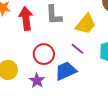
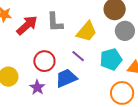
red arrow: (26, 18) -> (27, 25), turned 55

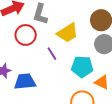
red circle: (44, 61) -> (26, 35), moved
blue trapezoid: (66, 78) -> (25, 82), moved

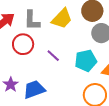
yellow trapezoid: (68, 33) -> (62, 19), moved

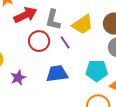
purple line: (53, 56) -> (65, 42), moved
blue trapezoid: (34, 89) -> (57, 74), moved

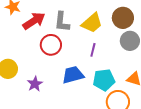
purple line: (65, 42) -> (93, 50), moved, turned 56
cyan pentagon: (97, 71) -> (104, 80), moved

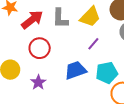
red circle: (51, 45) -> (40, 48), moved
purple line: (93, 50) -> (93, 44), turned 32

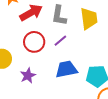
yellow trapezoid: (90, 17) -> (89, 19), turned -60
purple line: (93, 44) -> (60, 41), moved

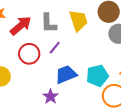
purple star: (28, 76) -> (51, 97), moved

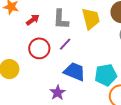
red arrow: (21, 26) -> (33, 20), size x0.6
blue trapezoid: (66, 74) -> (75, 72), turned 40

